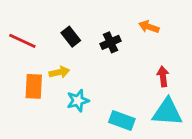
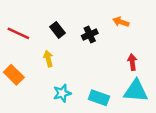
yellow arrow: (59, 72) -> (48, 59), turned -91
orange rectangle: (34, 86) -> (14, 75), moved, turned -48
cyan star: (78, 101) -> (62, 93), moved

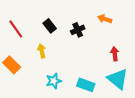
red line: (18, 33) -> (16, 29), turned 30
cyan triangle: (136, 91) -> (118, 79), turned 35

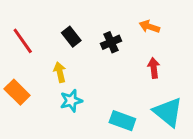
red arrow: (115, 54) -> (154, 68), moved
cyan star: (54, 81) -> (71, 101), moved

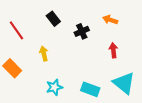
black rectangle: (71, 37) -> (53, 19), moved
cyan star: (71, 101) -> (54, 87), moved

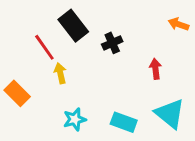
black rectangle: (53, 19) -> (73, 26), size x1.5
orange arrow: (110, 20) -> (179, 24), moved
red line: (16, 30) -> (44, 47), moved

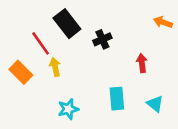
orange rectangle: (17, 93) -> (21, 72), moved
cyan triangle: (170, 114) -> (155, 104), size x0.6
cyan rectangle: (124, 122) -> (117, 99), moved, turned 65

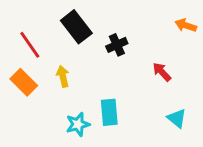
red line: (41, 43) -> (30, 45), moved
red arrow: (142, 63) -> (162, 72), turned -36
cyan rectangle: (117, 99) -> (109, 112), moved

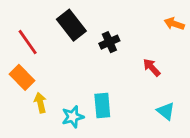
yellow arrow: (63, 76) -> (40, 103), moved

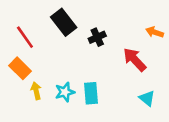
orange arrow: (174, 24) -> (155, 32), moved
red arrow: (152, 67) -> (135, 60), size x1.5
cyan star: (73, 117) -> (65, 92), moved

